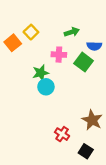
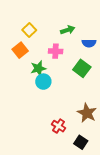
orange square: (13, 43) -> (20, 50), moved
green square: (84, 62) -> (82, 68), moved

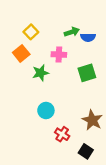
blue semicircle: (89, 43) -> (88, 37), moved
green square: (82, 68) -> (87, 73), turned 36
cyan circle: (43, 82) -> (46, 110), moved

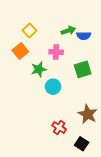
cyan circle: (46, 110) -> (53, 87), moved

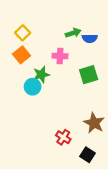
yellow square: (30, 31) -> (23, 33), moved
cyan circle: (53, 87) -> (33, 87), moved

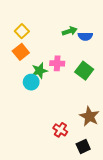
pink cross: (60, 56) -> (57, 63), moved
green square: (89, 75) -> (84, 71), turned -36
black square: (87, 155) -> (83, 147), turned 32

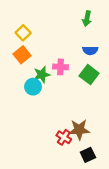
green arrow: (70, 31) -> (87, 19), moved, turned 120
blue semicircle: (85, 36) -> (90, 50), moved
brown star: (89, 116) -> (79, 130), moved, turned -30

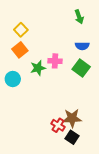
green arrow: (87, 19) -> (79, 17), turned -32
cyan circle: (33, 87) -> (13, 79), moved
black square: (88, 155) -> (72, 137), moved, turned -32

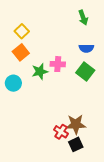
black square: (72, 137) -> (76, 144), turned 32

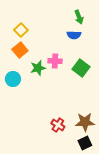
blue semicircle: (86, 48) -> (74, 35), moved
brown star: (76, 124) -> (85, 122), moved
black square: (76, 144) -> (85, 143), moved

